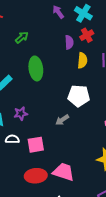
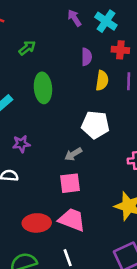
red cross: (87, 35) -> (120, 50), moved, turned 32
pink square: (36, 145) -> (70, 183), moved

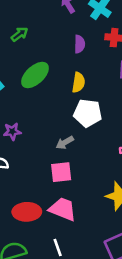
yellow semicircle: (102, 80) -> (79, 82), moved
green ellipse: (43, 88) -> (35, 75), turned 52

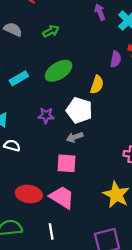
purple semicircle: (80, 44) -> (116, 59), moved
white pentagon: (88, 113) -> (79, 110), moved
purple star: (12, 131) -> (46, 115), moved

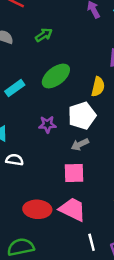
white pentagon: (79, 110) -> (82, 116), turned -30
white line: (51, 231) -> (92, 242), moved

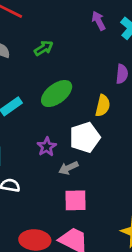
purple star: (47, 124) -> (47, 147), turned -30
gray arrow: (80, 144) -> (68, 168), moved

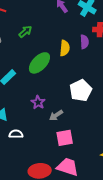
yellow semicircle: (103, 106) -> (65, 48), moved
white pentagon: (85, 137) -> (81, 90), moved

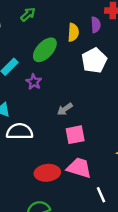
white pentagon: (81, 90) -> (94, 61), moved
purple star: (38, 102) -> (34, 82), moved
white semicircle: (16, 134) -> (20, 131), size x1.6

